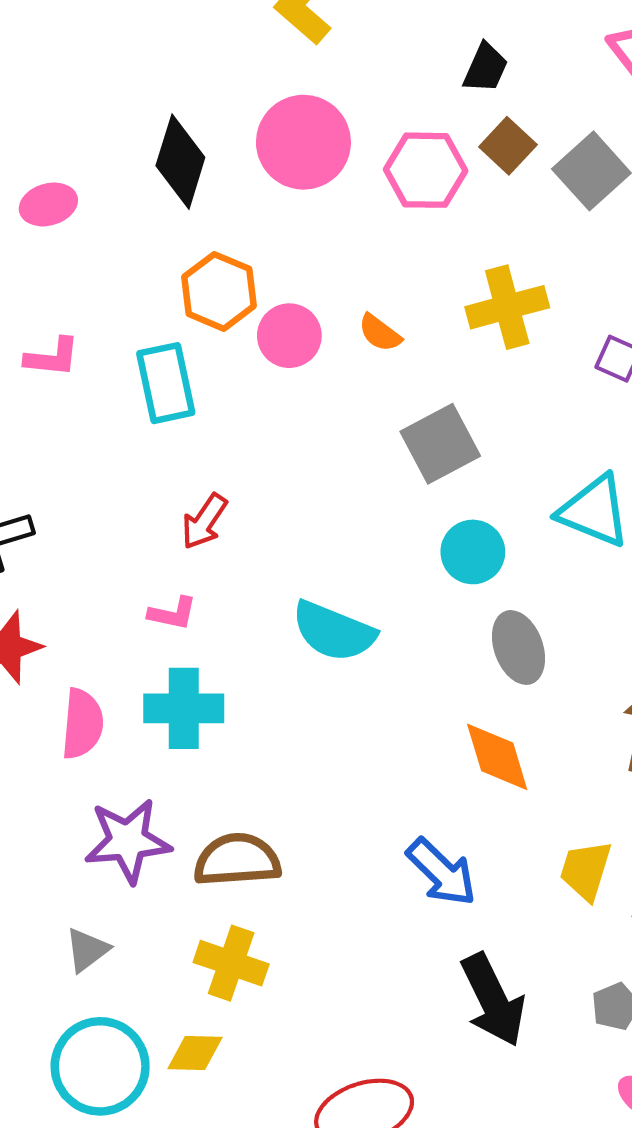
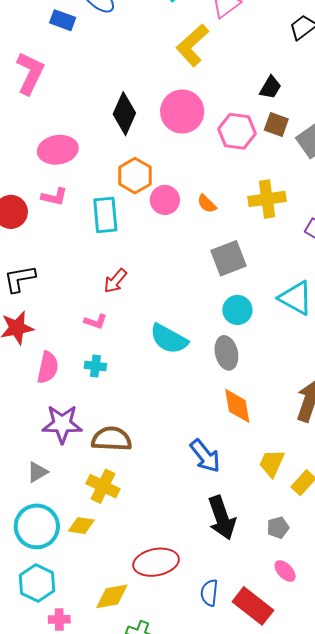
brown square: (508, 146) -> (276, 125), turned -30
pink ellipse: (48, 204) -> (58, 150), moved, size x1.5
gray ellipse: (519, 647) -> (226, 353), moved
cyan cross: (184, 708) -> (95, 366), size x0.6

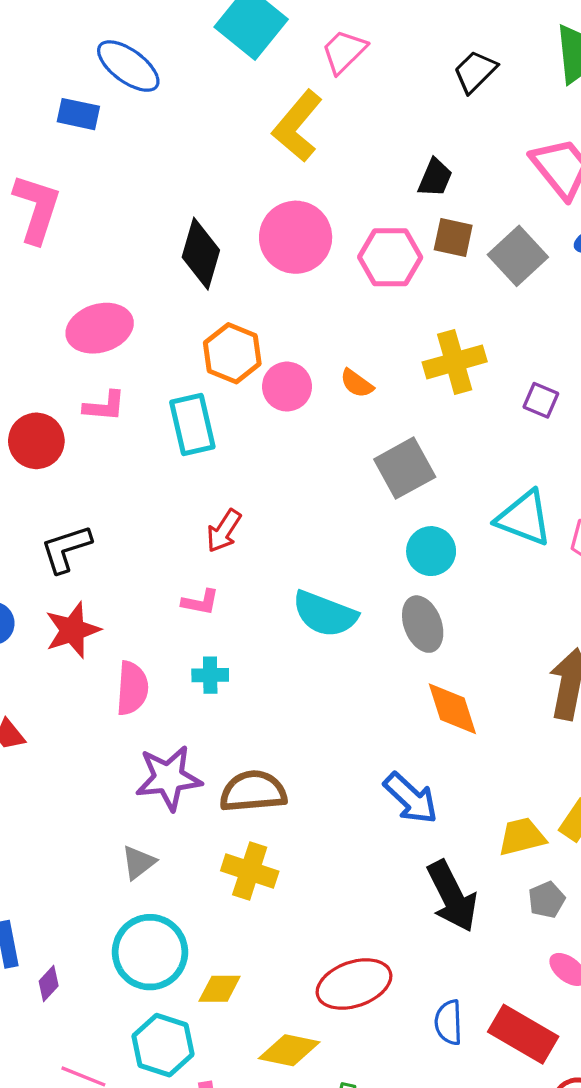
yellow trapezoid: (272, 463) -> (522, 837), moved, turned 60
yellow diamond: (81, 526) -> (220, 989), moved
yellow diamond: (112, 596) -> (289, 1050), turned 30

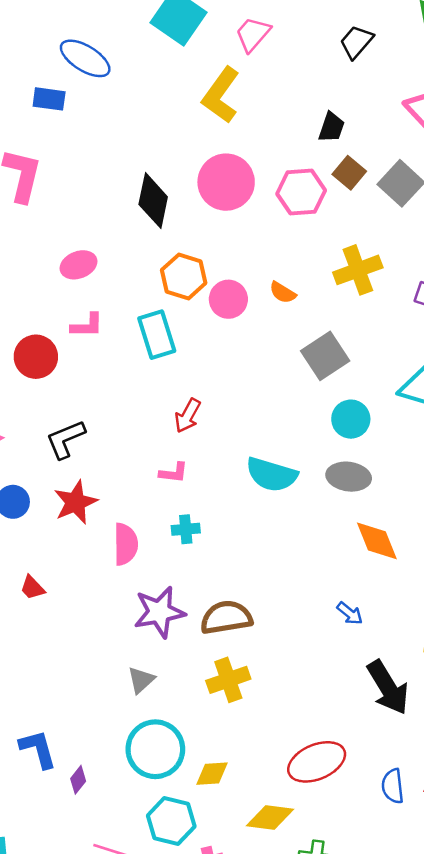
brown square: (453, 237) -> (349, 173), turned 32
pink ellipse: (100, 328) -> (78, 265), size x0.7
gray ellipse: (423, 624) -> (349, 477), turned -57
blue arrow: (411, 798) -> (350, 613), size x0.6
yellow cross: (250, 871) -> (228, 680), turned -33

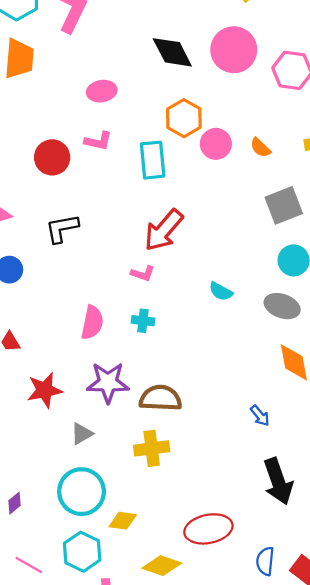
black diamond: (153, 201) -> (172, 52), turned -51
red arrow: (188, 416) -> (164, 230), size x1.6
cyan semicircle: (272, 475) -> (221, 291), size x0.6
red star: (75, 502) -> (45, 390), moved

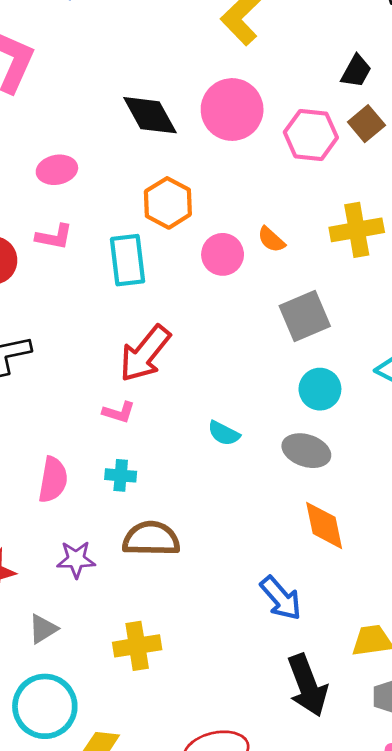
pink circle: (216, 144) -> (223, 254), moved
purple star: (108, 383) -> (76, 559), size x0.7
brown semicircle: (160, 398) -> (151, 539), moved
blue arrow: (260, 416) -> (281, 598), size x1.6

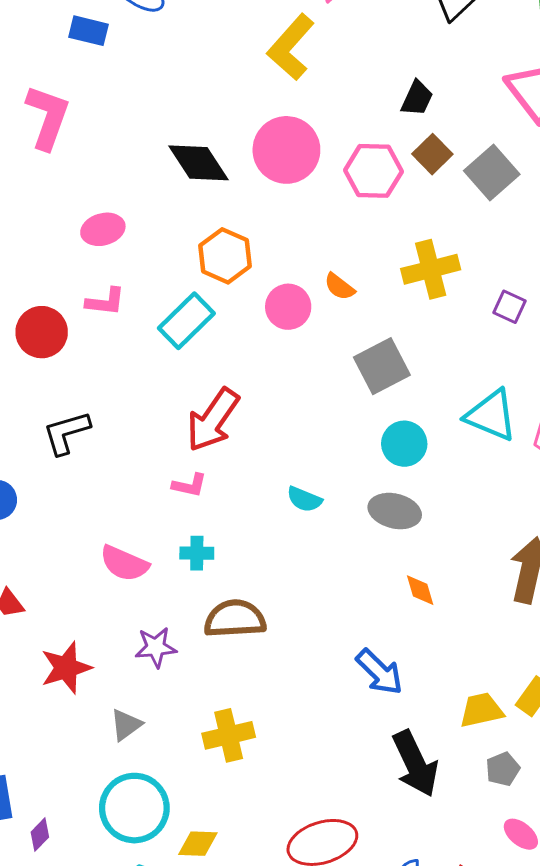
cyan rectangle: (128, 260) -> (186, 321), turned 57
pink semicircle: (53, 480) -> (124, 563), turned 108
orange diamond: (324, 525) -> (420, 590), size x0.6

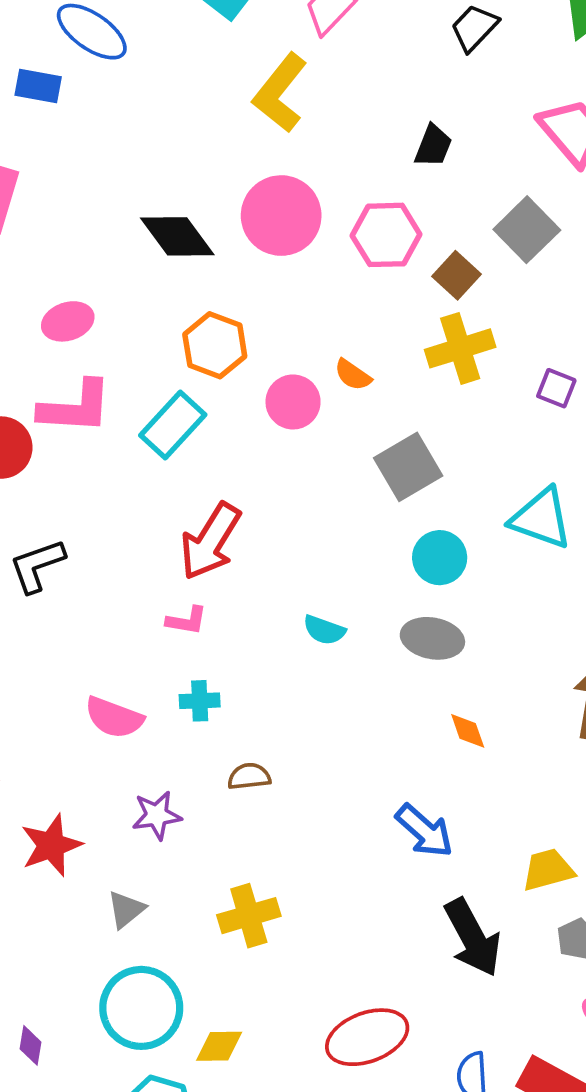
brown square: (432, 154) -> (457, 275), moved
pink L-shape: (105, 302) -> (75, 407), size x1.6
brown semicircle: (235, 619) -> (249, 776), size x0.6
purple diamond: (40, 835) -> (31, 1045), turned -32

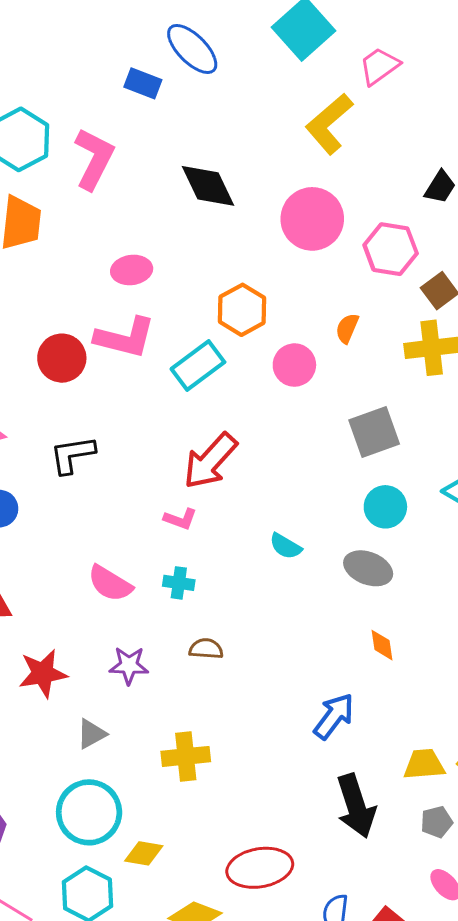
black diamond: (177, 236) -> (208, 186), moved
orange semicircle: (353, 375) -> (347, 328), moved, turned 68
blue arrow: (424, 831) -> (334, 716), turned -105

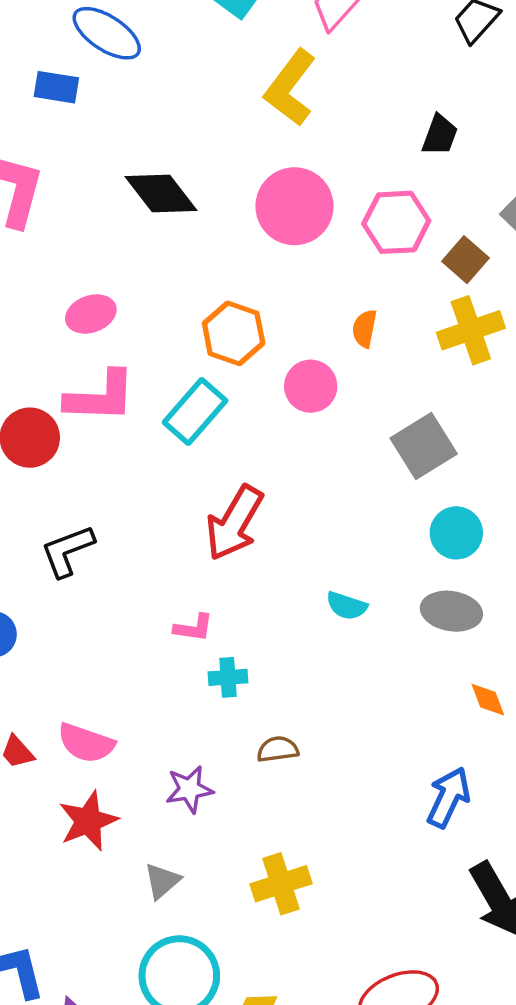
pink L-shape: (180, 519) -> (194, 628), moved
pink semicircle: (110, 584) -> (86, 743), moved

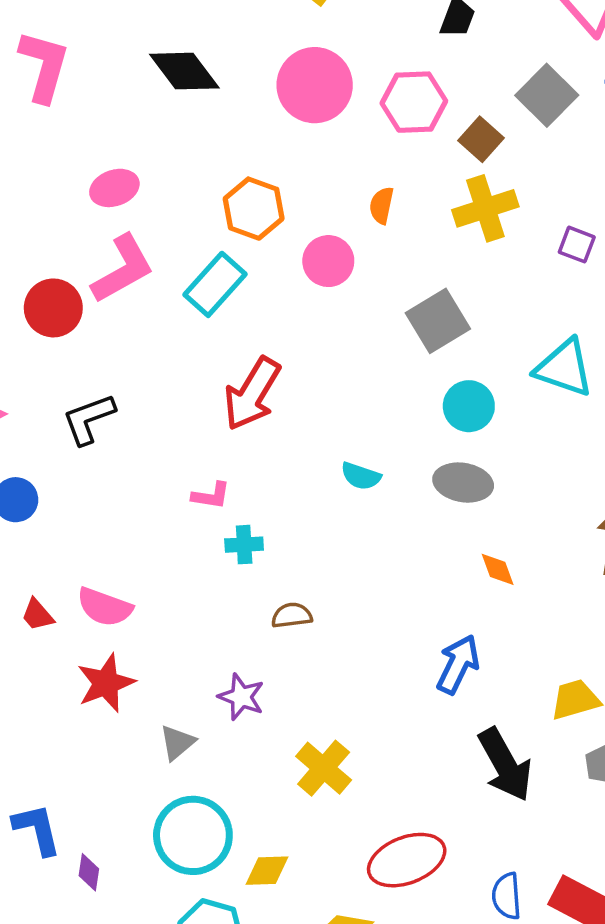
pink L-shape: (100, 397) -> (123, 269), turned -32
purple star: (189, 789) -> (241, 697), moved, turned 30
yellow cross: (281, 884) -> (324, 768), moved, turned -32

